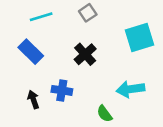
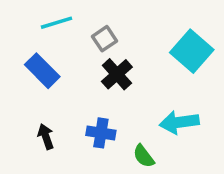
gray square: (88, 13) -> (105, 39), moved
cyan square: (139, 37) -> (192, 51), turned -32
blue cross: (62, 90) -> (101, 133), moved

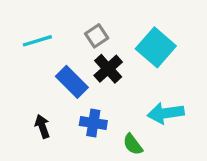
cyan line: (56, 23) -> (37, 41), moved
cyan square: (192, 51) -> (156, 47), moved
blue rectangle: (42, 71) -> (72, 82), moved

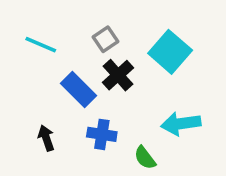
cyan line: (37, 41) -> (41, 45), turned 40

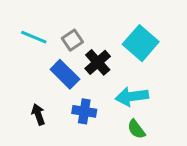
gray square: (105, 39) -> (72, 40), moved
cyan arrow: (181, 124) -> (132, 97), moved
green semicircle: (145, 158) -> (136, 129), moved

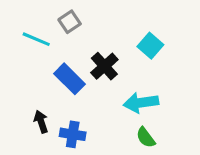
gray square: (72, 40) -> (70, 22), moved
cyan square: (141, 43) -> (150, 46), size x0.7
blue cross: (84, 111) -> (73, 134), moved

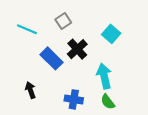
gray square: (70, 22) -> (63, 21), moved
cyan arrow: (141, 103) -> (104, 76), turned 85
blue cross: (73, 134) -> (74, 99), moved

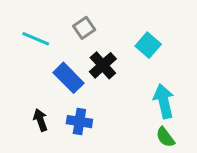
cyan arrow: (104, 76) -> (164, 101), moved
blue cross: (74, 99) -> (79, 122), moved
green semicircle: (108, 102) -> (165, 137), moved

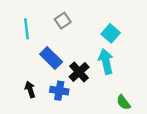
cyan line: (36, 39) -> (27, 29), turned 60
black cross: (103, 65) -> (79, 72), moved
cyan arrow: (164, 101) -> (106, 61), moved

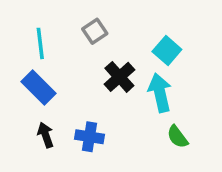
blue rectangle: (51, 58) -> (38, 87), moved
black cross: (79, 72) -> (119, 77), moved
green semicircle: (123, 102) -> (178, 137), moved

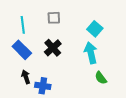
gray square: (95, 31) -> (54, 18), turned 32
black cross: (119, 77) -> (53, 48), moved
blue cross: (90, 137) -> (43, 86), moved

